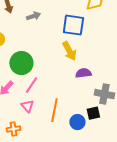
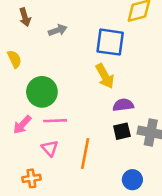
pink line: (31, 85) -> (55, 121), turned 54
black square: (93, 113) -> (122, 131), moved
blue circle: (77, 122) -> (132, 180), moved

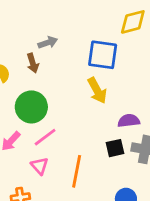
brown arrow: (25, 17) -> (33, 63), moved
purple semicircle: (123, 105) -> (129, 121), moved
pink line: (55, 121) -> (45, 137), turned -35

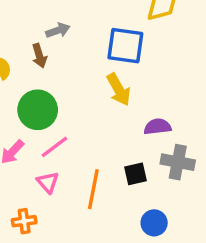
black square: (115, 148) -> (136, 174), moved

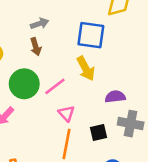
brown arrow: (39, 56) -> (36, 47), moved
pink line: (54, 147) -> (55, 86), moved
pink triangle: (48, 182) -> (66, 113), moved

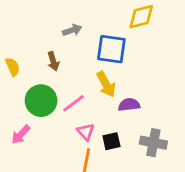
gray arrow: (40, 24) -> (72, 30), moved
purple semicircle: (115, 97) -> (129, 105), moved
black square: (99, 132) -> (111, 141), moved

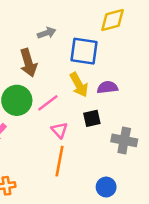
brown arrow: (53, 61) -> (28, 63), size x1.5
purple semicircle: (129, 105) -> (107, 87), moved
black square: (111, 141) -> (92, 118), moved

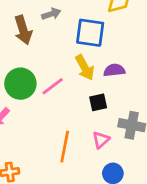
brown arrow: (28, 63) -> (23, 30), moved
pink triangle: (59, 130) -> (101, 140), moved, turned 30

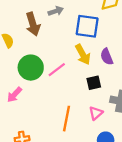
purple semicircle: (114, 70) -> (107, 57), turned -105

